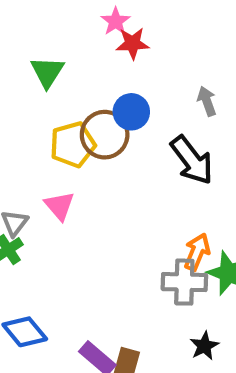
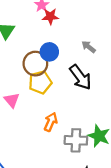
gray arrow: (207, 101) -> (89, 47), turned -32
yellow pentagon: (73, 145) -> (40, 82), moved
orange arrow: (197, 252) -> (51, 122), moved

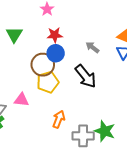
red star: (50, 16) -> (55, 35), moved
pink triangle: (12, 100) -> (21, 100), turned -42

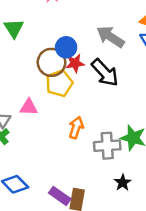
red star: (55, 35) -> (75, 63), moved
gray arrow: (92, 47) -> (110, 37), size x1.6

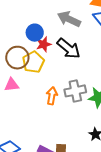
brown circle: (51, 62) -> (17, 58), moved
gray cross: (107, 146) -> (75, 91), moved

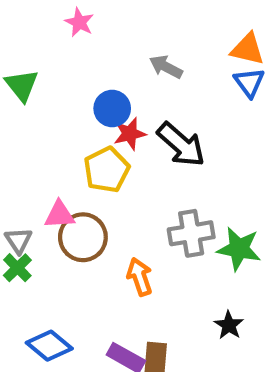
gray arrow: (69, 19) -> (166, 67), moved, size x0.7
brown circle: (17, 58) -> (83, 237), moved
orange arrow: (52, 96) -> (140, 277), moved, turned -30

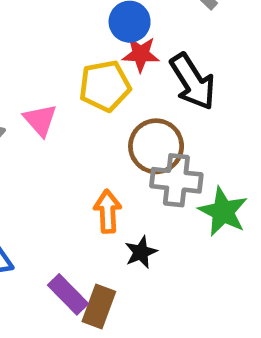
pink triangle: (59, 215) -> (40, 120), turned 36
brown circle: (83, 237) -> (156, 146), moved
black star: (229, 325) -> (141, 252), moved

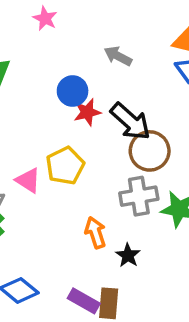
yellow pentagon: (105, 86) -> (65, 166), moved
brown circle: (156, 146) -> (150, 151), moved

